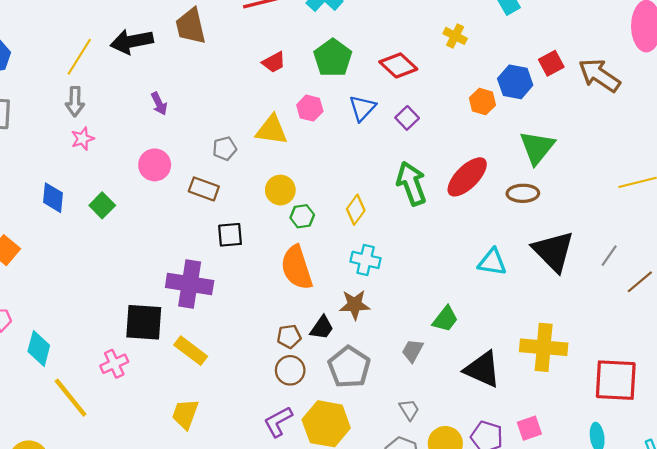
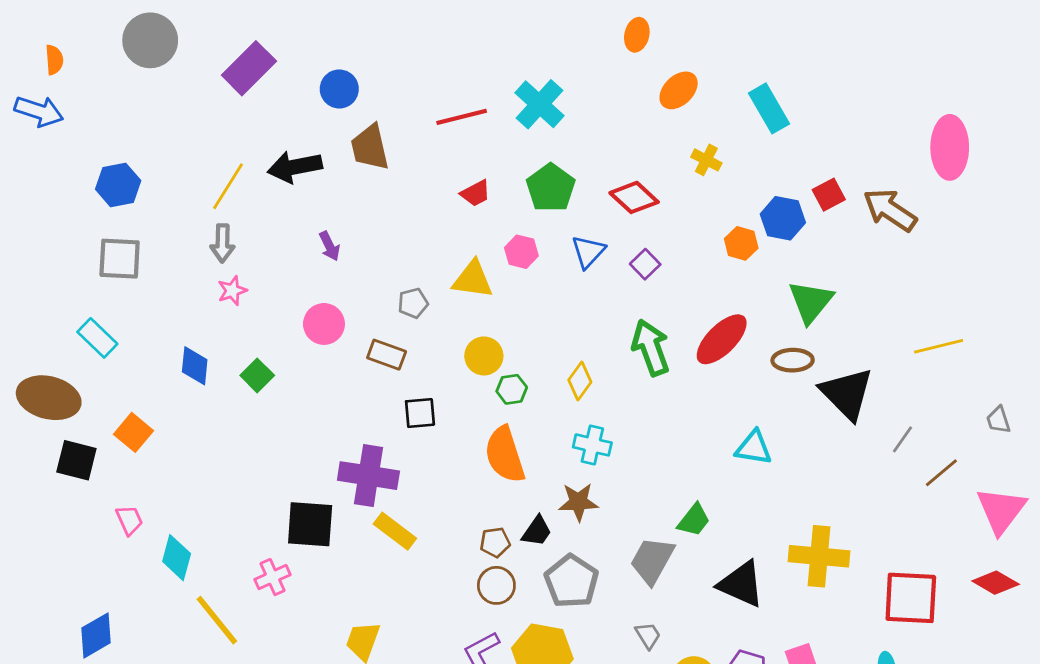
black triangle: (553, 251) -> (847, 394), moved
yellow rectangle: (191, 351) -> (395, 531), moved
gray trapezoid: (413, 351) -> (652, 560), size x1.6

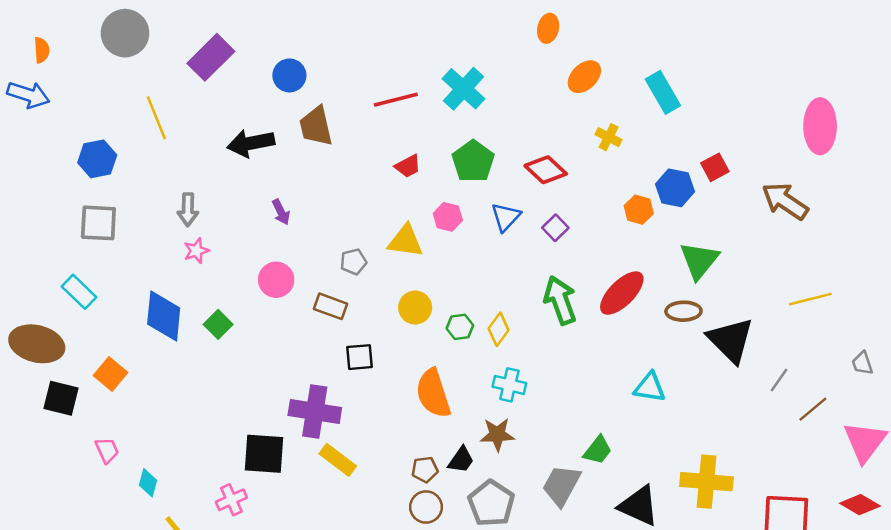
yellow line: (228, 186) -> (156, 118), moved, turned -54
brown arrow: (890, 210) -> (785, 201), moved
blue diamond: (195, 366) -> (164, 316), size x1.5
green hexagon: (512, 389) -> (460, 327), moved
cyan diamond: (177, 558) -> (148, 483), size x0.7

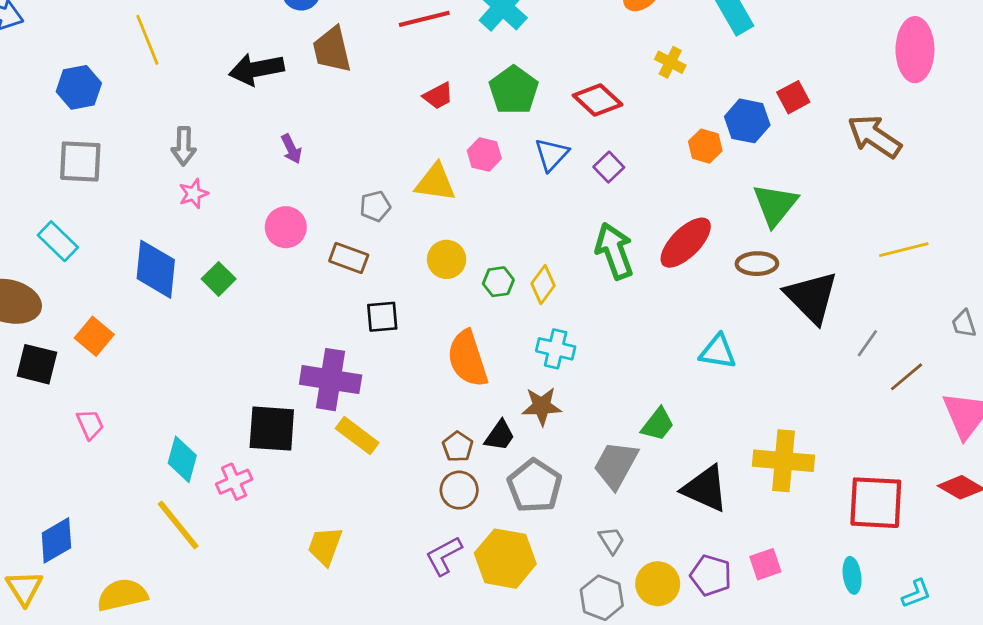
brown pentagon: (425, 470) -> (458, 447), turned -30
cyan diamond: (148, 483) -> (182, 459), moved, size x1.4

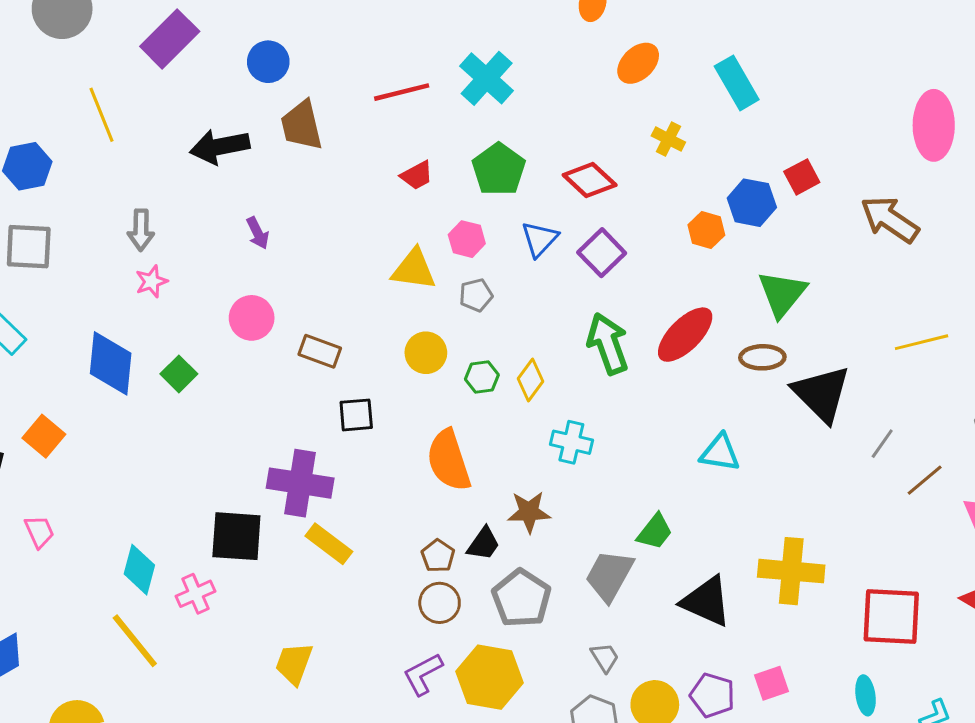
purple square: (609, 167) -> (602, 253), size x1.4
gray pentagon: (375, 206) -> (476, 295), moved
cyan cross: (556, 349) -> (571, 442), moved

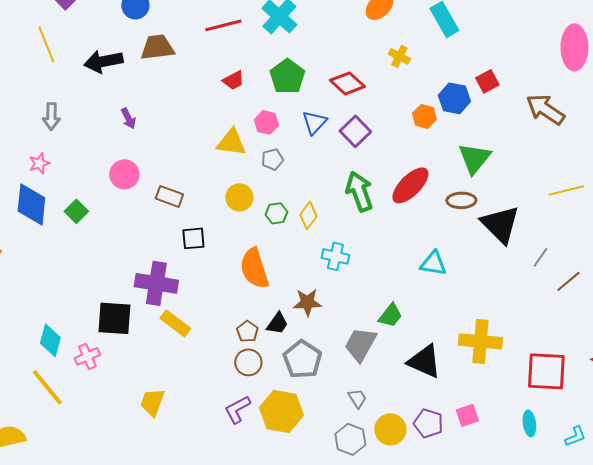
yellow line: (101, 115) -> (46, 44), moved
brown trapezoid: (302, 125) -> (157, 47), turned 96
pink star: (152, 282) -> (39, 163), moved

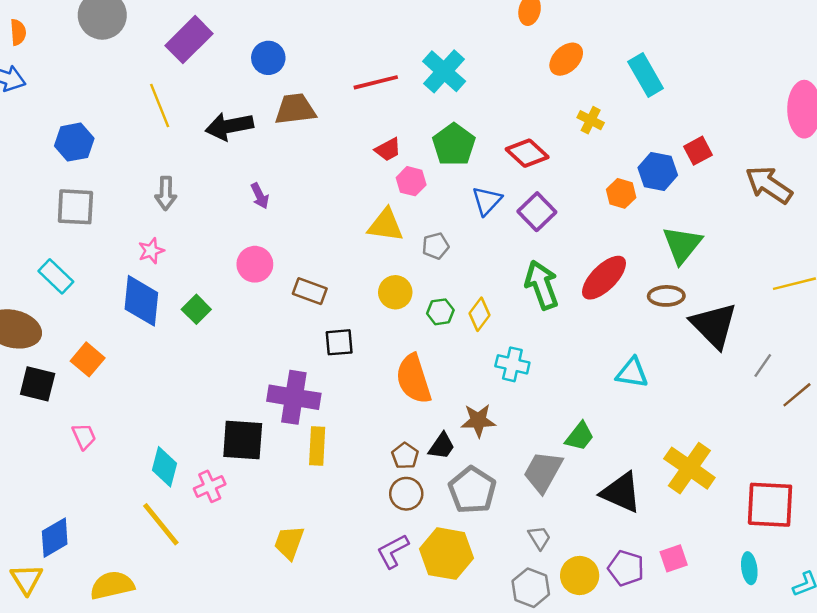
pink hexagon: (266, 122) -> (411, 181), moved
yellow rectangle: (175, 323) -> (317, 446), turned 56
yellow cross: (480, 341) -> (689, 468), turned 30

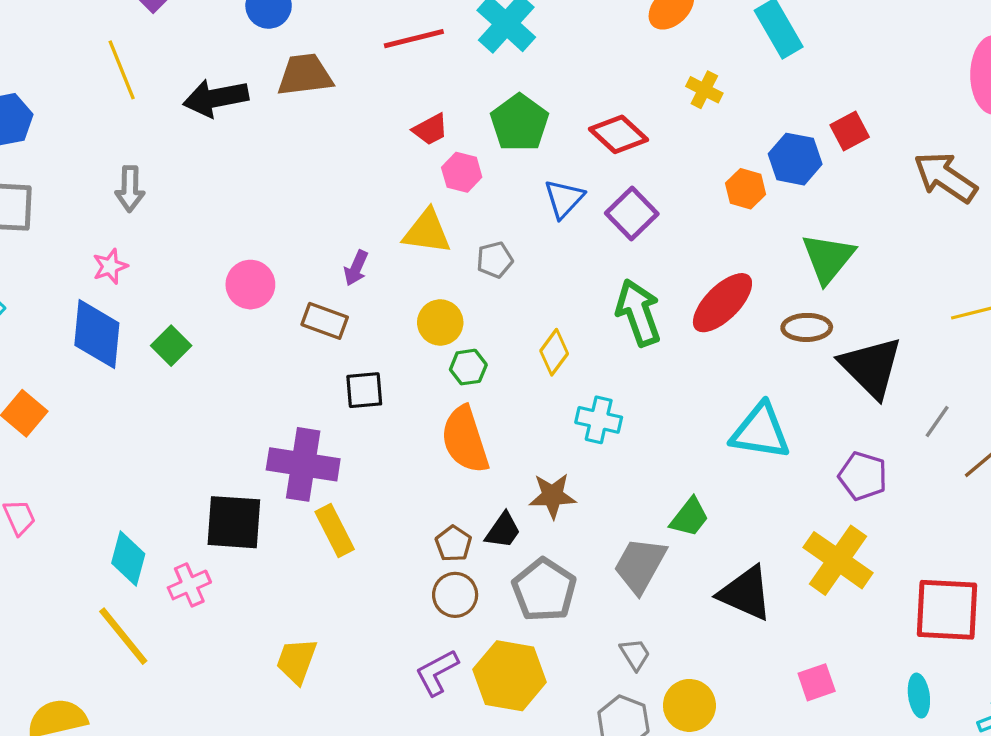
purple arrow: (260, 196) -> (356, 268), moved, turned 50
green hexagon: (440, 312) -> (468, 367), moved
cyan triangle: (632, 373) -> (760, 431), size x1.4
yellow rectangle: (317, 446) -> (335, 530), turned -30
purple pentagon: (626, 568) -> (863, 476), moved

